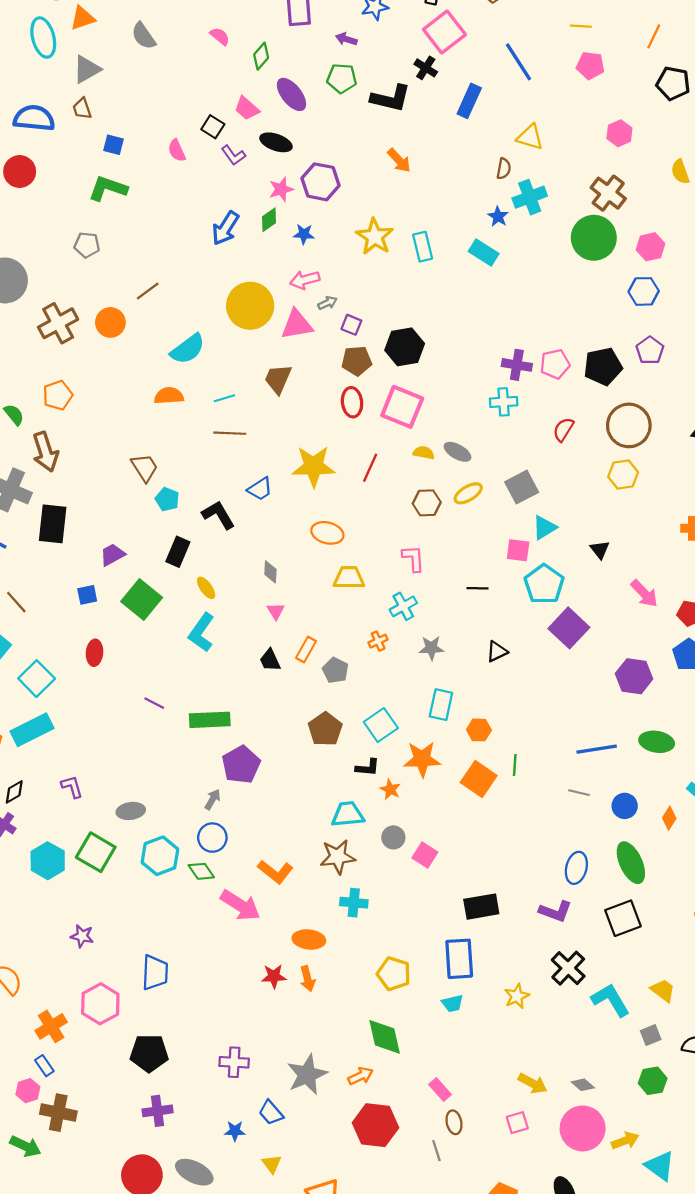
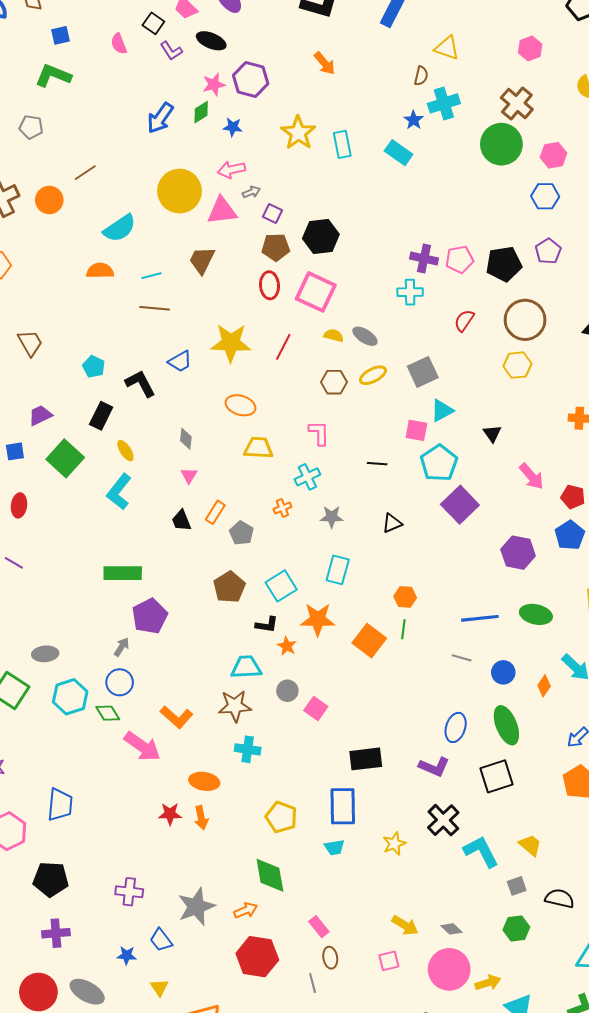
blue square: (114, 145) -> (60, 35), turned -30
brown trapezoid: (145, 468) -> (30, 343), moved
purple line: (154, 703) -> (14, 563), moved
orange hexagon: (479, 730) -> (405, 597), moved

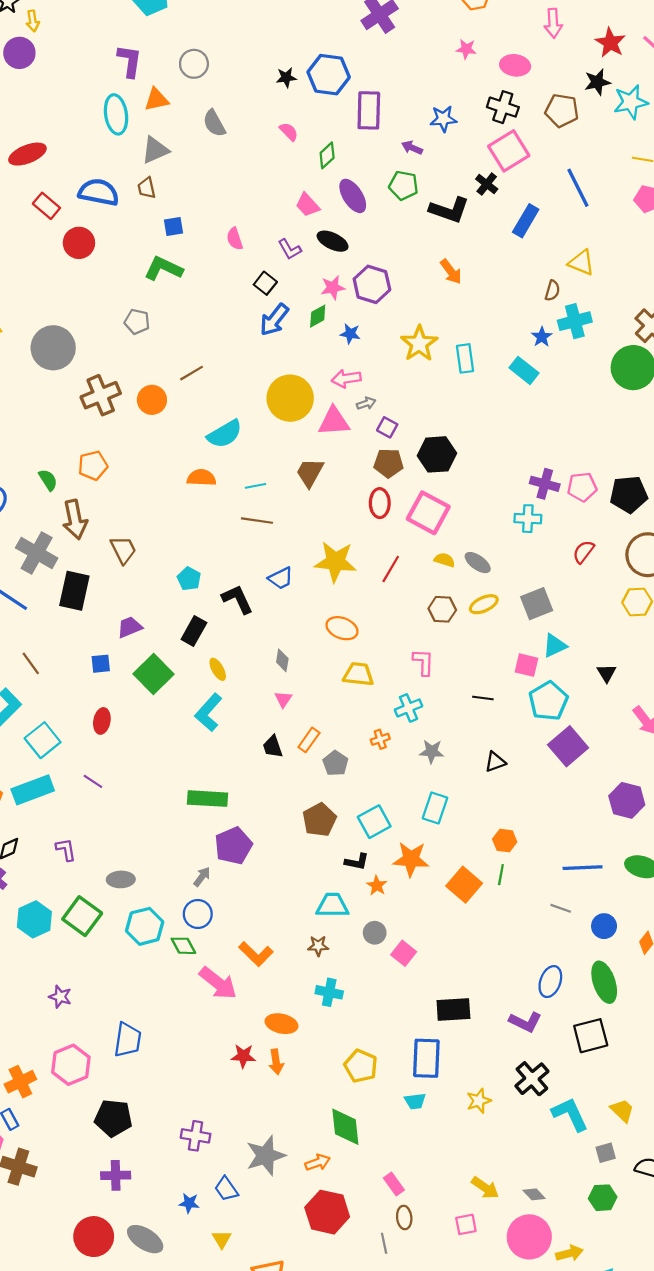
black square: (153, 23) -> (265, 283), moved
brown star: (235, 706) -> (318, 946), size x0.6

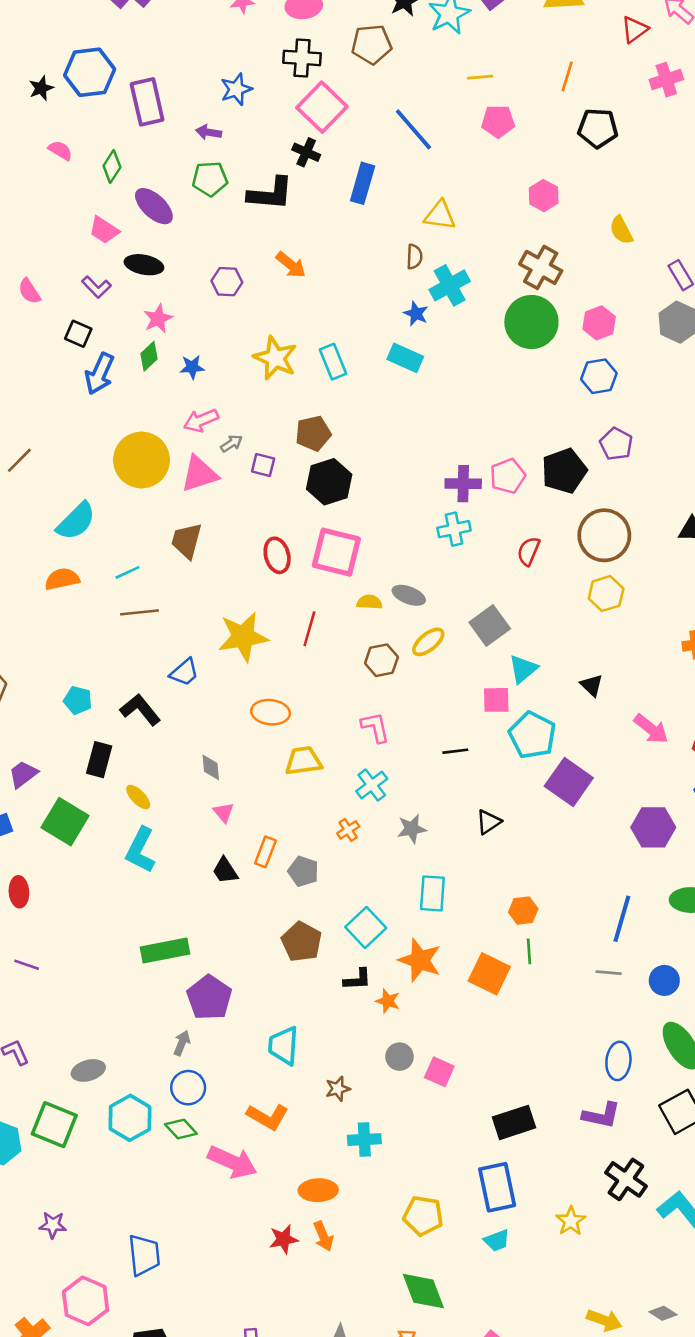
purple hexagon: (372, 284) -> (227, 282), moved, size x0.7
brown pentagon: (389, 463) -> (313, 433), moved
orange star: (411, 859) -> (420, 960), turned 30
blue line: (583, 868) -> (622, 919), turned -57
cyan trapezoid: (332, 905) -> (284, 1046), moved, turned -72

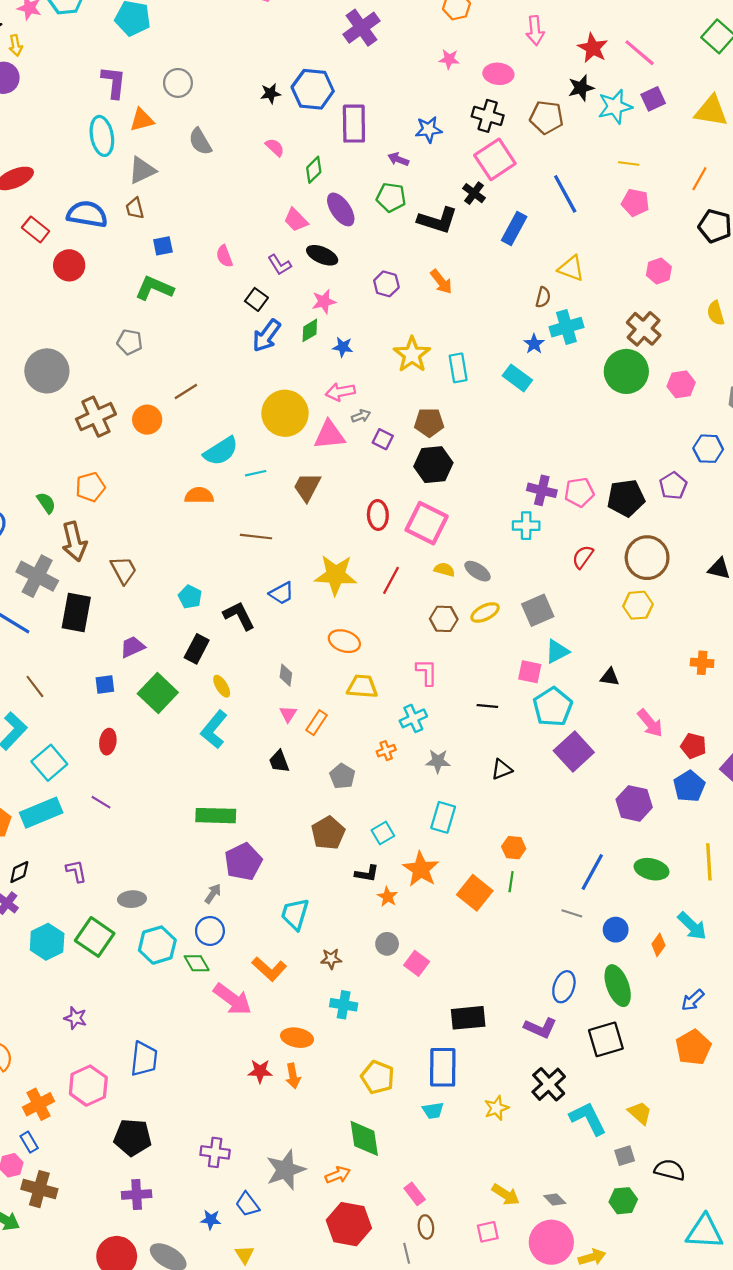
blue hexagon: (599, 376) -> (708, 449), moved
cyan line: (127, 572) -> (256, 473), moved
black triangle: (592, 685) -> (610, 677), turned -48
orange rectangle: (265, 852) -> (316, 723), moved
cyan square: (366, 928) -> (383, 833), size x0.7

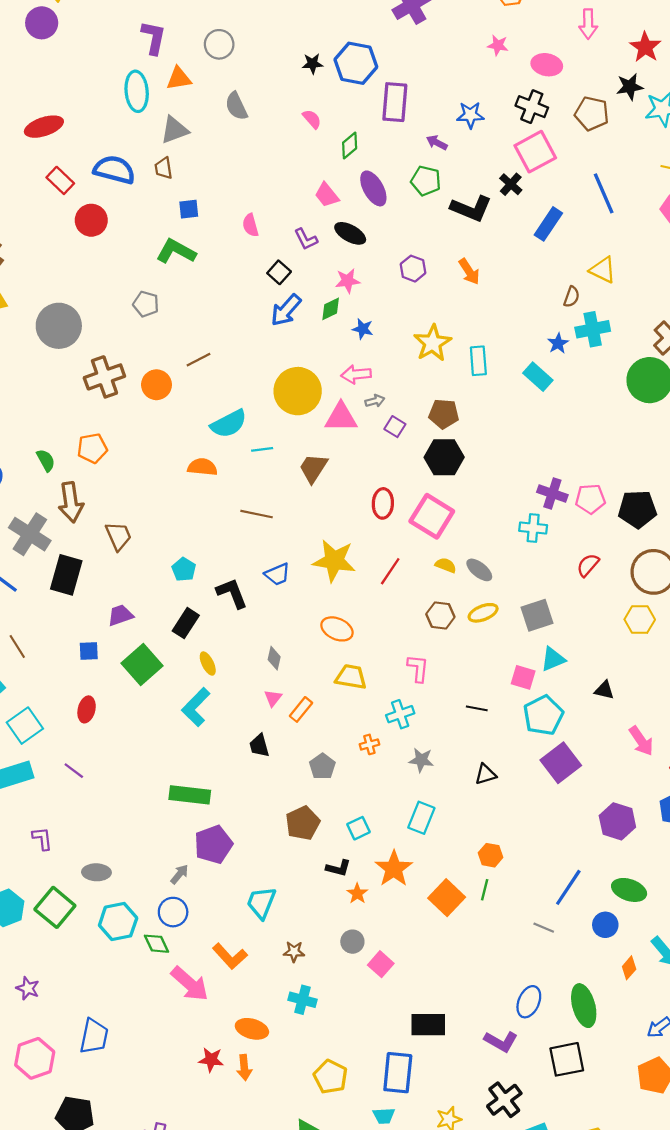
blue circle: (616, 930) -> (605, 925), moved

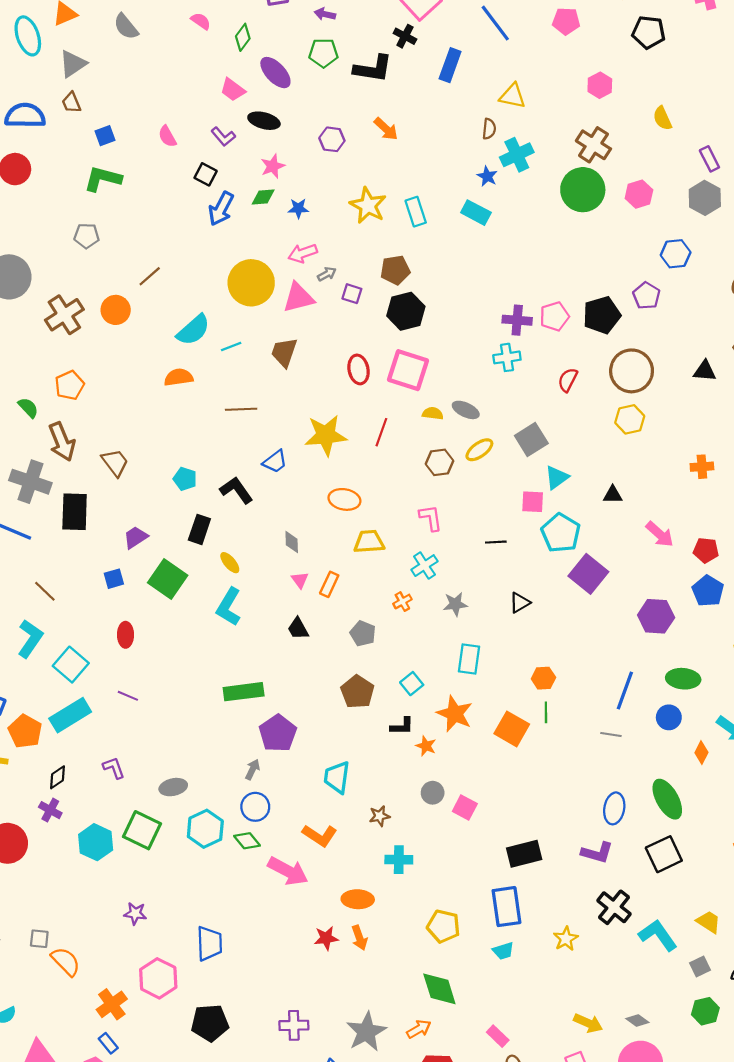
green diamond: (331, 309) -> (263, 197), turned 35

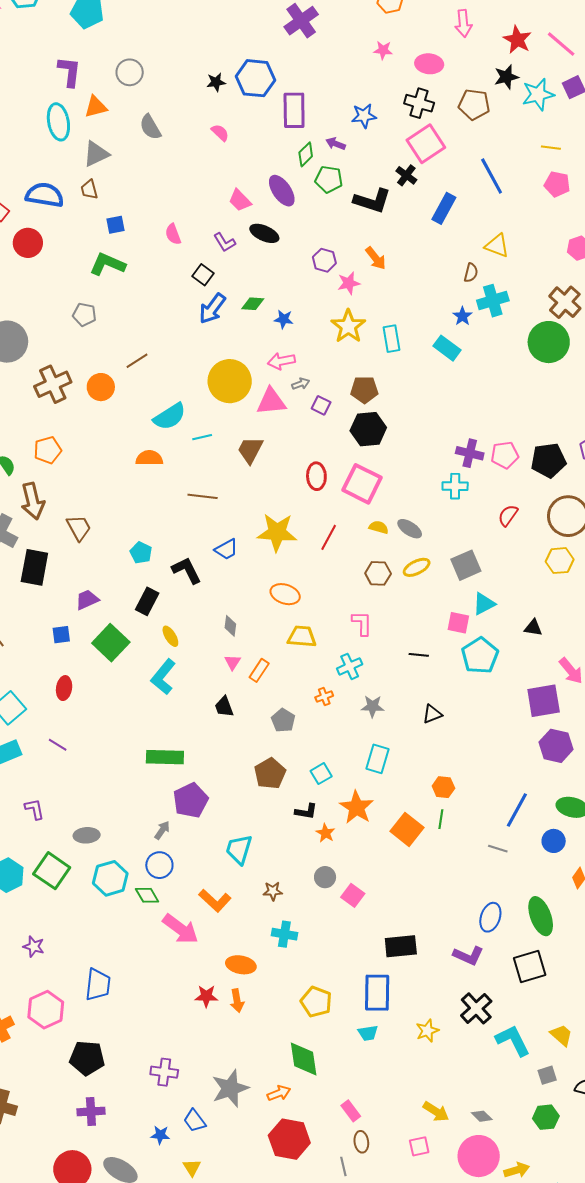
green diamond: (243, 37) -> (306, 154), moved
pink star: (273, 166) -> (349, 283), moved
purple square: (588, 574) -> (544, 701), moved, turned 33

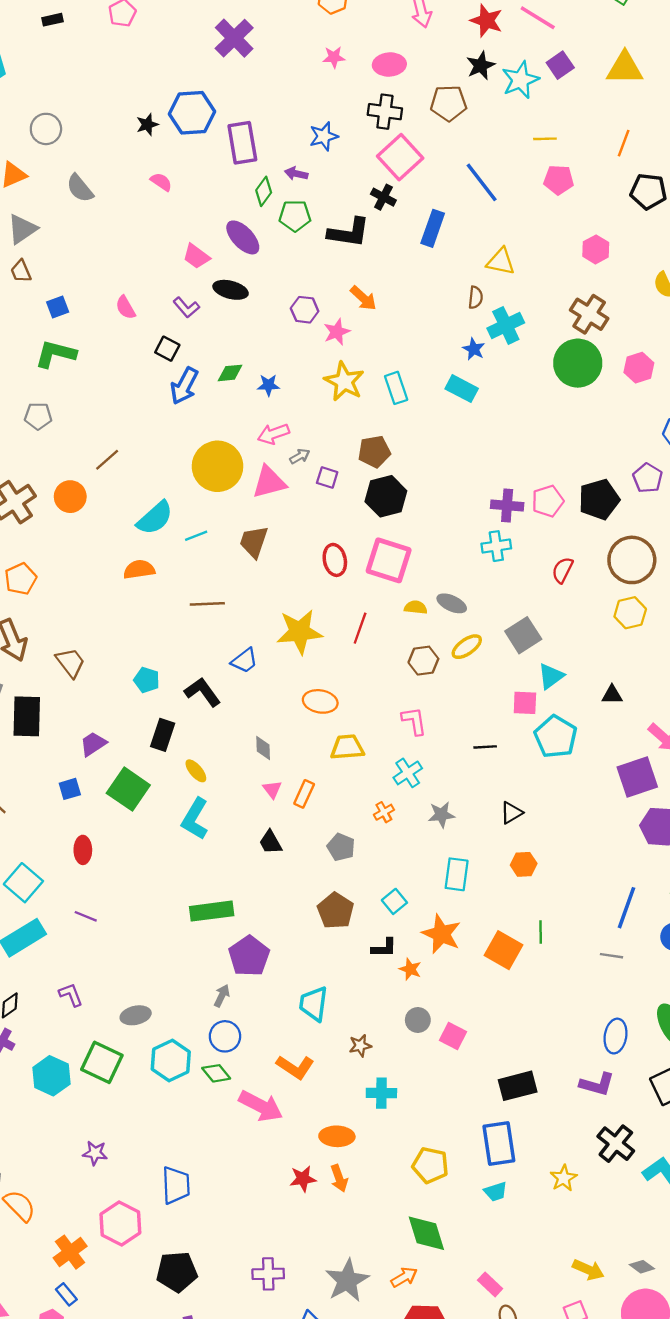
orange hexagon: (443, 787) -> (524, 864), moved

